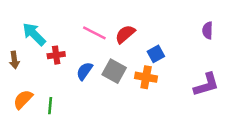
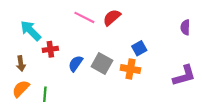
pink line: (94, 33) -> (84, 17), moved
red semicircle: (125, 34) -> (112, 17), moved
brown arrow: (14, 60) -> (21, 64), moved

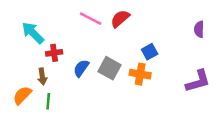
brown arrow: (21, 64) -> (42, 76), moved

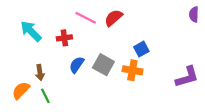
purple semicircle: (199, 29) -> (194, 14), moved
red cross: (54, 53) -> (64, 38), moved
green line: (48, 101) -> (45, 96), turned -32

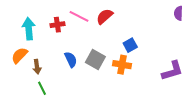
cyan arrow: (31, 31) -> (29, 29), turned 40
red cross: (64, 38) -> (57, 25), moved
blue semicircle: (77, 65) -> (71, 59), turned 119
orange semicircle: (21, 90) -> (19, 55), moved

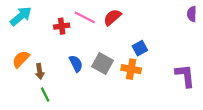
cyan arrow: (29, 29) -> (21, 16), moved, turned 55
purple L-shape: (172, 71) -> (185, 76), turned -80

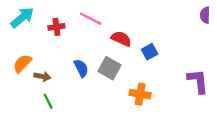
red semicircle: (112, 17) -> (121, 39), moved, turned 66
red cross: (62, 26) -> (56, 27), moved
orange cross: (131, 69) -> (140, 94), moved
brown arrow: (40, 71) -> (42, 76), turned -72

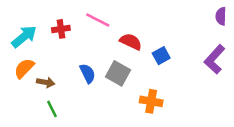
cyan arrow: (22, 17) -> (24, 37), moved
purple L-shape: (198, 81) -> (215, 59), moved, turned -132

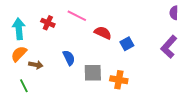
red cross: (61, 29) -> (48, 23), turned 32
cyan arrow: (24, 37) -> (19, 29), turned -55
gray square: (118, 73) -> (93, 73), moved, turned -30
green line: (52, 109) -> (24, 86), moved

